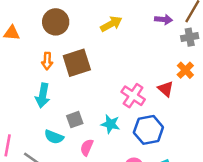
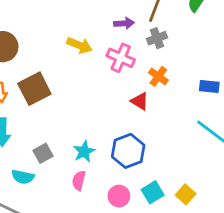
yellow arrow: (111, 24) -> (79, 45), moved, turned 60
pink cross: (133, 96) -> (121, 58), moved
cyan star: (110, 124) -> (84, 152), turned -30
pink semicircle: (87, 147) -> (79, 181), moved

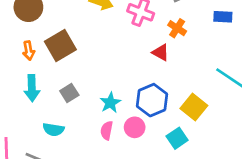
blue rectangle: (209, 86) -> (223, 17), moved
gray square: (43, 153) -> (69, 93), moved
yellow square: (186, 194) -> (194, 107), moved, size x1.4
pink circle: (119, 196) -> (135, 127), moved

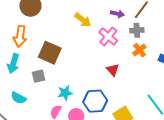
orange cross: (177, 28) -> (139, 50), moved
brown square: (60, 45) -> (50, 53), moved, turned 35
orange arrow: (29, 51) -> (20, 36), size x1.5

